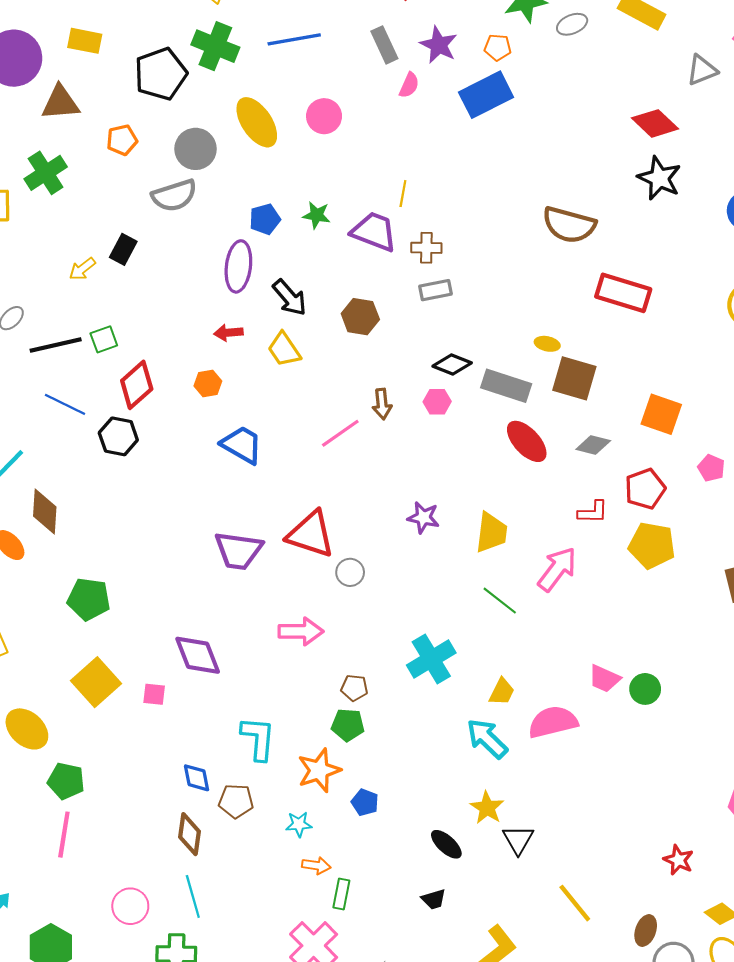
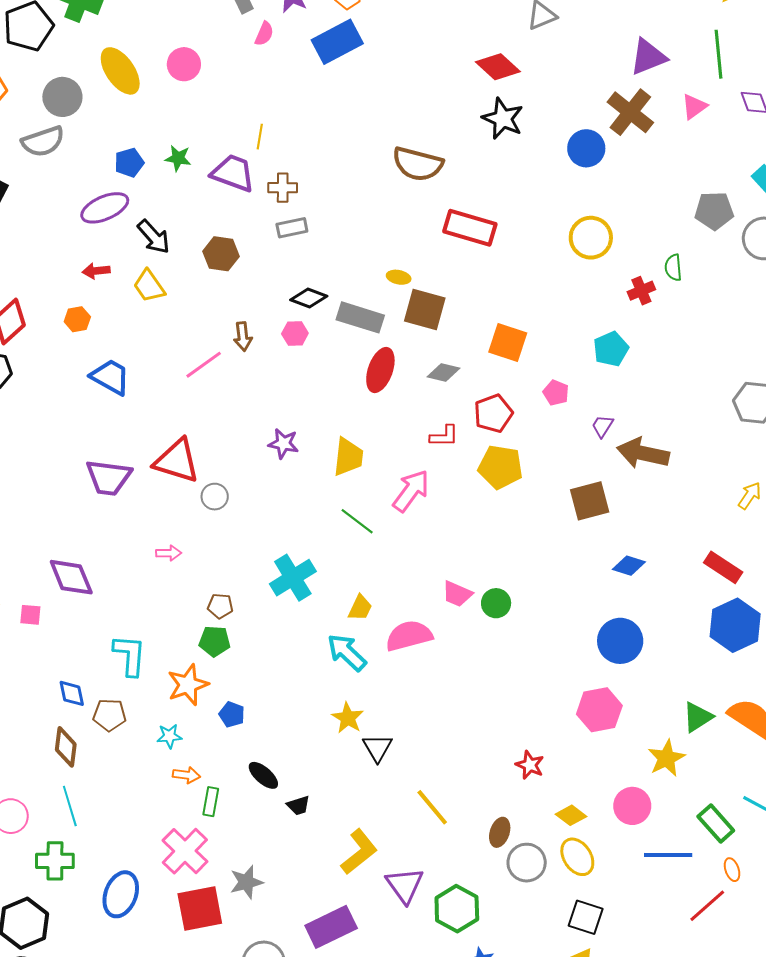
purple ellipse: (238, 266) -> (105, 208), turned 60
red ellipse: (527, 441) -> (380, 370), turned 63
pink arrow: (301, 631) -> (169, 553), size x0.6
black ellipse: (446, 844) -> (263, 775), moved

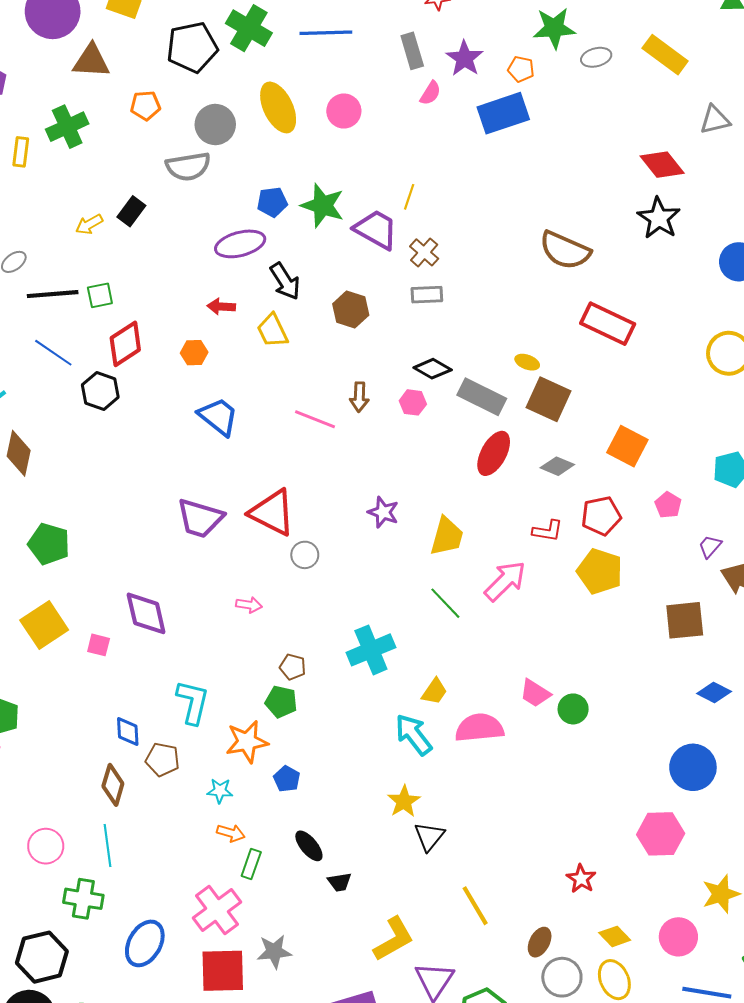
green star: (178, 158) -> (323, 205), size x1.6
brown cross: (283, 188) -> (424, 252), turned 32
pink line: (204, 365) -> (315, 419), turned 48

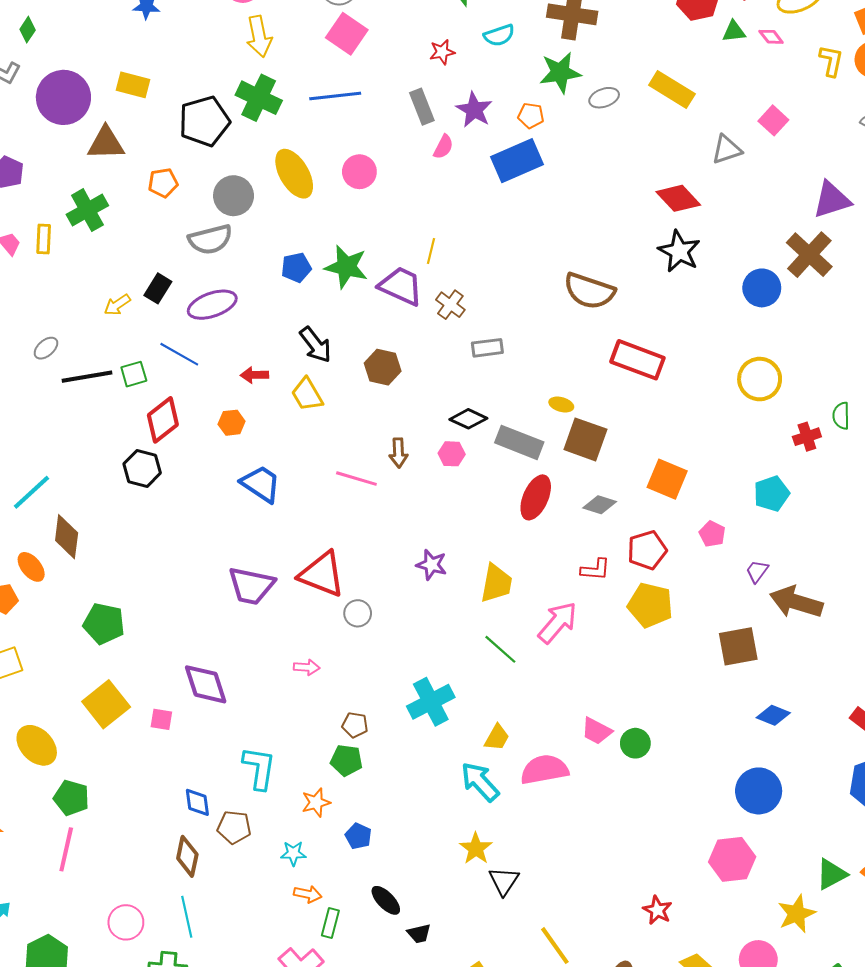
purple ellipse: (240, 244) -> (212, 305), moved
gray rectangle: (427, 295) -> (487, 348), moved
blue line: (53, 353) -> (179, 354), moved
orange star: (247, 742) -> (316, 803), size x0.7

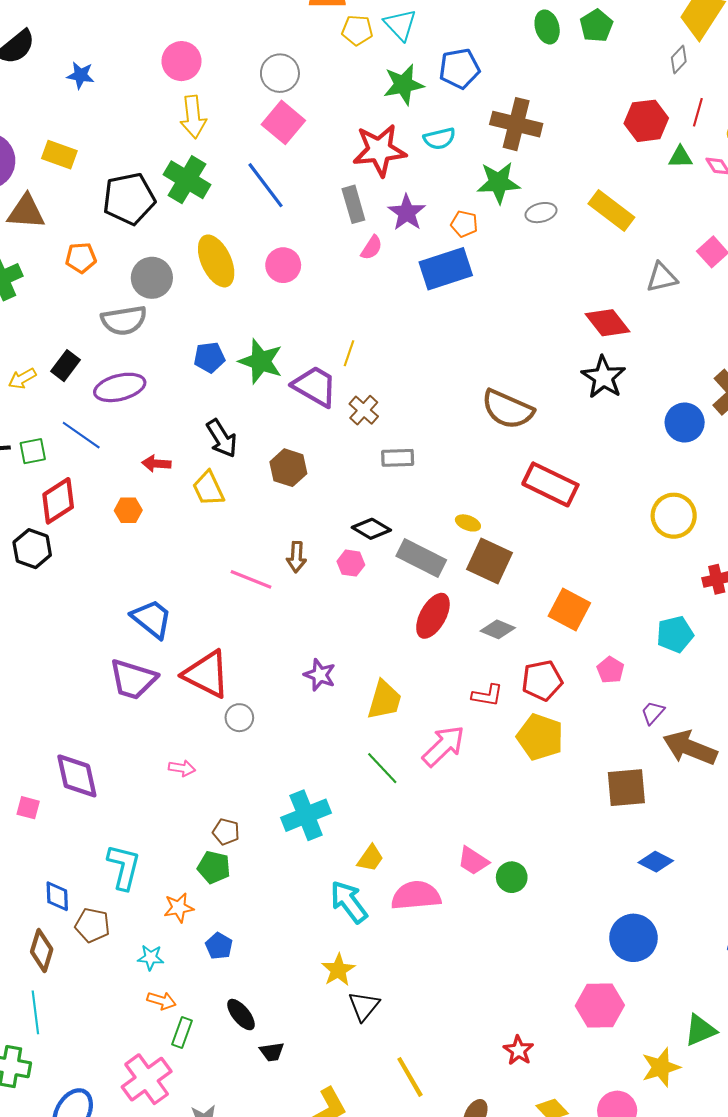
red star: (442, 52) -> (379, 150), size x2.0
blue line: (335, 96) -> (266, 185), turned 54
blue trapezoid: (261, 484) -> (152, 619), moved

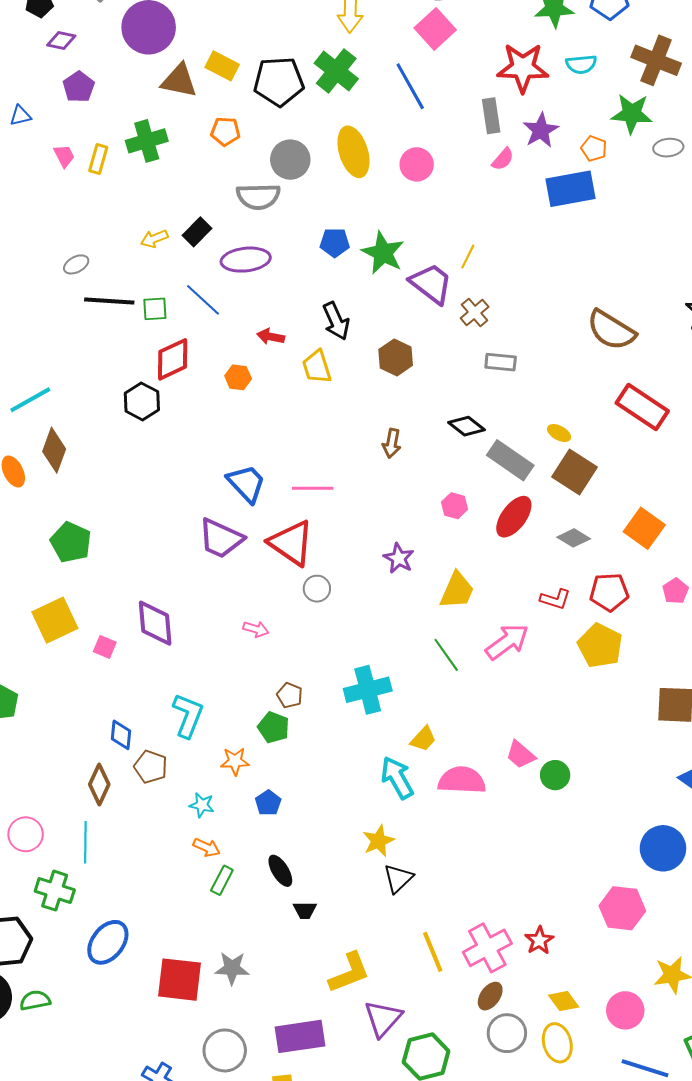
yellow rectangle: (59, 155) -> (222, 66), moved
pink hexagon: (351, 563) -> (455, 506), moved
pink line: (251, 579) -> (313, 488), moved, turned -30
pink cross: (147, 1079) -> (487, 948), moved

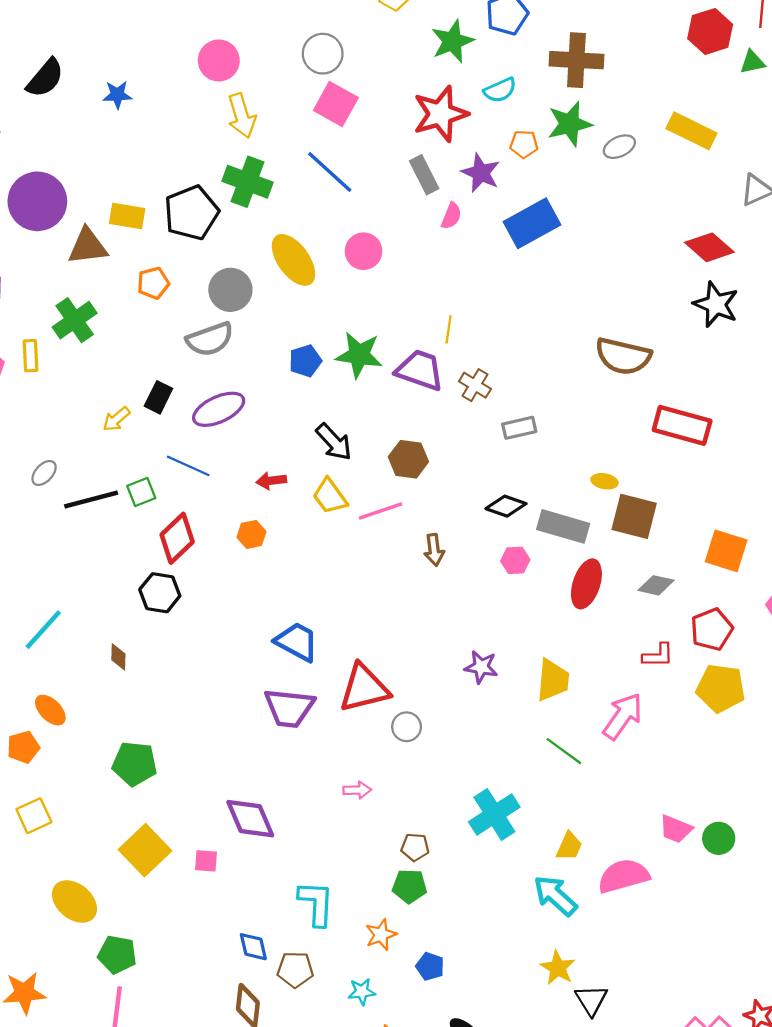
orange pentagon: (594, 149) -> (524, 144), moved
brown diamond: (54, 450) -> (118, 657), moved, size x0.6
pink line: (313, 488) -> (380, 511), moved
pink hexagon: (455, 506) -> (515, 560), moved
red triangle: (291, 543) -> (364, 688), turned -30

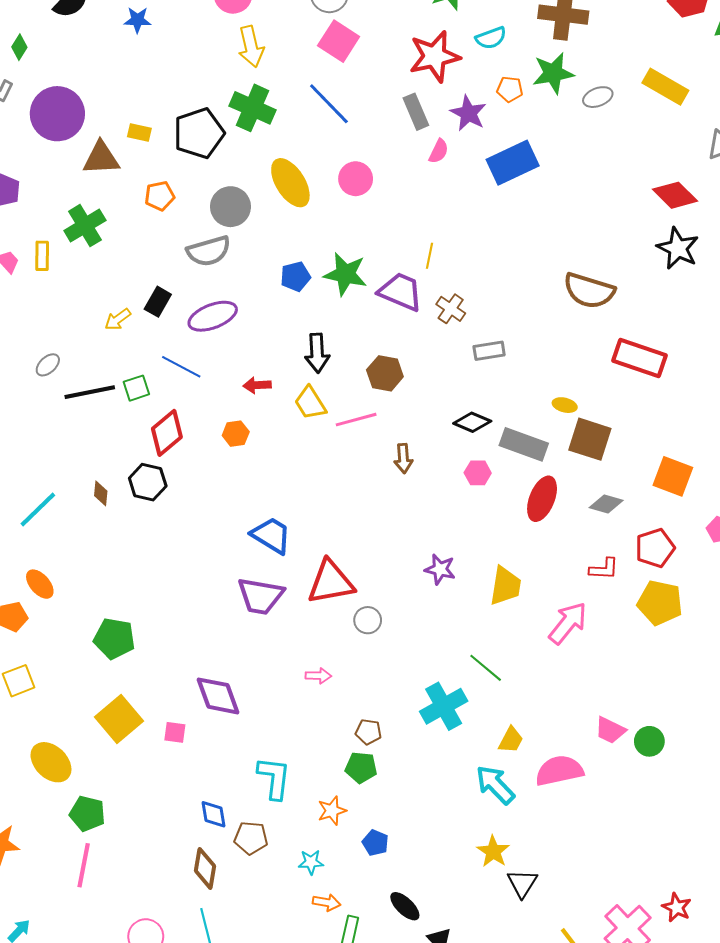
yellow rectangle: (127, 216) -> (139, 132), size x0.7
black arrow: (334, 442) -> (317, 353), turned 36
brown diamond: (118, 657) -> (101, 493), moved
green line: (564, 751) -> (486, 668), moved

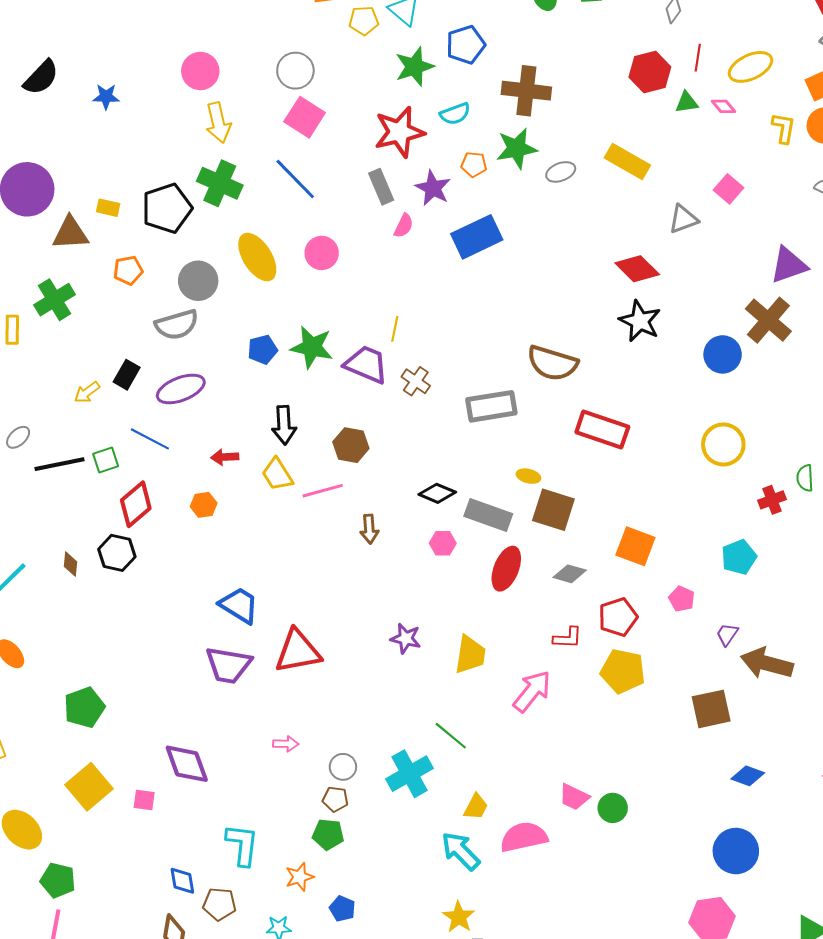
gray rectangle: (489, 351) -> (491, 406), moved, size x1.6
gray circle: (368, 620) -> (343, 767), moved
green pentagon: (114, 638) -> (84, 707), turned -30

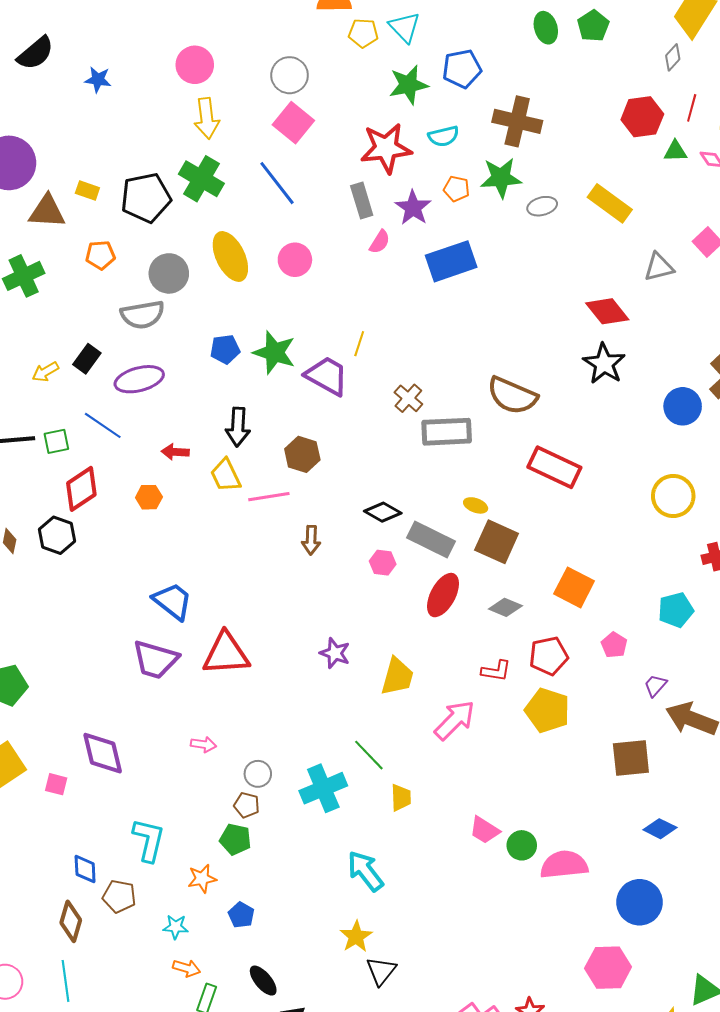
brown cross: (416, 381) -> (408, 398), moved
yellow trapezoid: (476, 807) -> (401, 798), moved, turned -36
pink semicircle: (524, 837) -> (564, 865), moved

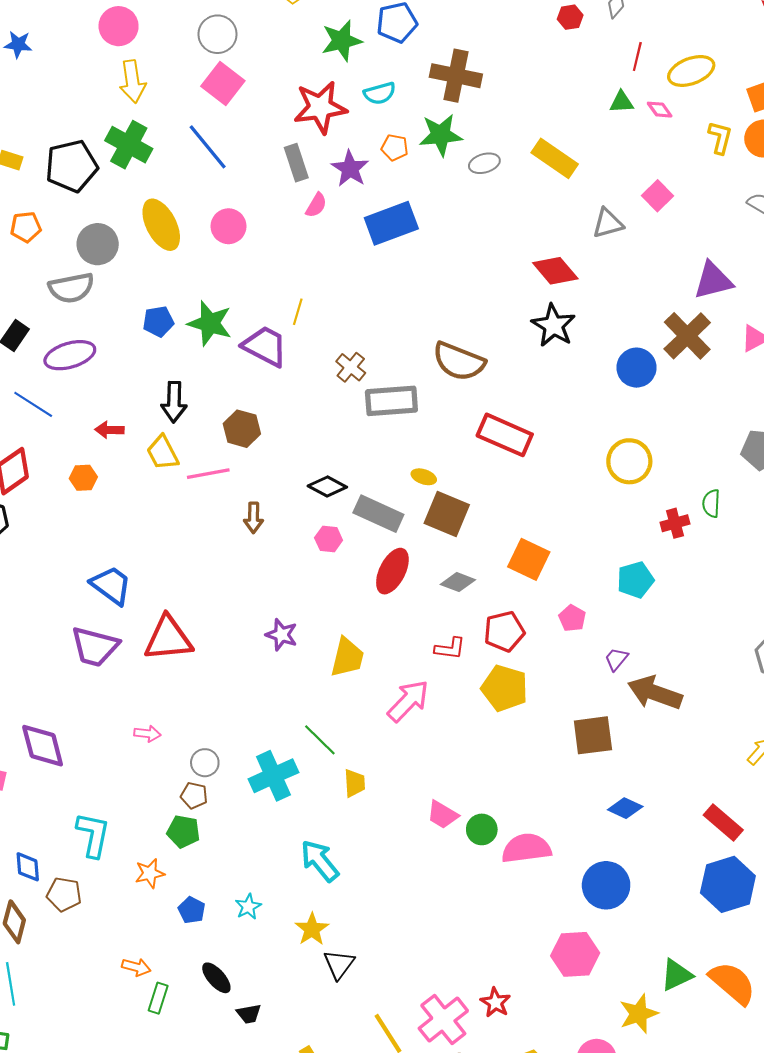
red hexagon: (642, 117) -> (570, 17), moved, size x0.6
cyan star: (176, 927) -> (248, 907), moved, turned -30

